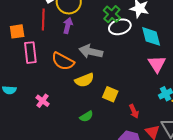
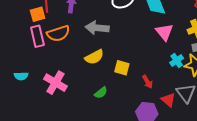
orange square: (17, 31) -> (38, 14), moved
orange semicircle: (63, 61) -> (58, 33), moved, turned -40
pink cross: (43, 101) -> (55, 83), size x1.6

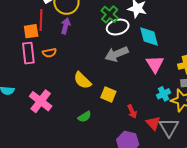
gray arrow: (97, 28) -> (117, 54), moved, turned -35
orange semicircle: (58, 33) -> (49, 53), size x0.6
yellow semicircle: (94, 57) -> (82, 80), turned 66
red triangle: (168, 100) -> (153, 123), moved

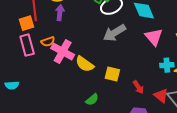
cyan cross: (164, 94) -> (167, 65), turned 32
pink cross: (41, 101) -> (63, 52), moved

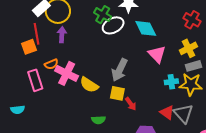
gray arrow: (114, 33) -> (120, 70), moved, turned -30
pink rectangle: (27, 45) -> (35, 80), moved
red arrow: (138, 87) -> (131, 104), moved
green semicircle: (92, 100) -> (98, 120), turned 40

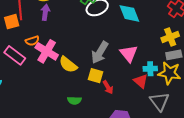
pink triangle: (157, 54) -> (129, 53), moved
pink rectangle: (35, 80) -> (15, 55), turned -40
red triangle: (167, 112) -> (141, 81), moved

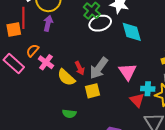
orange semicircle: (32, 41) -> (33, 51), turned 144
pink cross: (47, 51) -> (46, 62), size x0.7
yellow square: (96, 76) -> (92, 91), turned -35
red arrow: (108, 87) -> (80, 68), moved

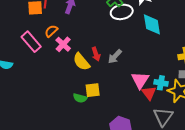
gray arrow: (99, 68) -> (115, 56), size x0.7
pink triangle: (128, 72) -> (140, 80), moved
yellow square: (92, 91) -> (93, 90), moved

